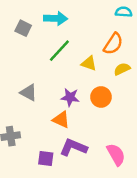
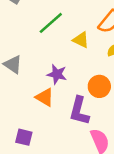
orange circle: (101, 97) -> (99, 86), moved
purple L-shape: (73, 147) -> (79, 111), moved, turned -104

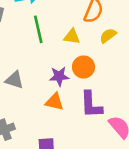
green line: (51, 23) -> (38, 29), turned -44
orange circle: (99, 86) -> (84, 67), moved

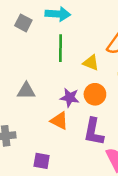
gray triangle: (14, 80) -> (26, 91), turned -30

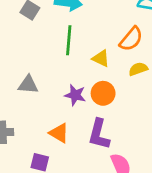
orange triangle: (59, 121) -> (59, 133), moved

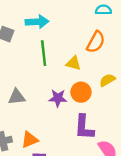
yellow semicircle: (138, 69) -> (107, 80), moved
orange triangle: (59, 133) -> (30, 140), moved, turned -42

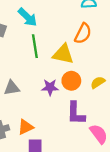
cyan arrow: (37, 22) -> (28, 17), turned 50
yellow triangle: (73, 63) -> (63, 54), size x1.5
yellow semicircle: (107, 80) -> (98, 82), moved

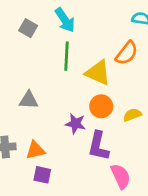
purple star: (50, 87) -> (75, 124), moved

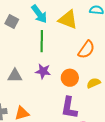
orange semicircle: (127, 53) -> (86, 50), moved
yellow triangle: (98, 73) -> (68, 20), moved
purple star: (75, 124) -> (43, 71), moved

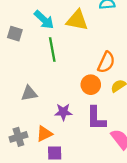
orange semicircle: (86, 50) -> (106, 62), moved
purple star: (43, 71) -> (63, 112), moved

